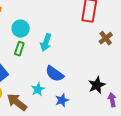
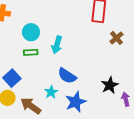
green rectangle: (19, 49) -> (31, 52), turned 72
blue star: (62, 100) -> (76, 102), size x1.5

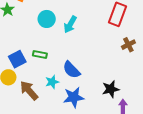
cyan arrow: (57, 45) -> (70, 24), moved
green rectangle: (31, 52) -> (40, 54), moved

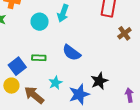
cyan arrow: (70, 24) -> (63, 13), moved
blue semicircle: (71, 70) -> (72, 53), moved
black star: (111, 89) -> (99, 81), moved

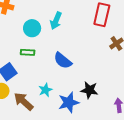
green rectangle: (39, 58) -> (28, 52), moved
black star: (99, 81) -> (89, 90), turned 30

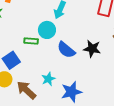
cyan circle: (32, 28) -> (47, 30), moved
black star: (89, 90) -> (92, 49), moved

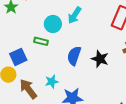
cyan circle: (47, 30) -> (53, 24), moved
blue semicircle: (66, 50) -> (74, 56), turned 60

